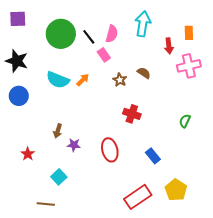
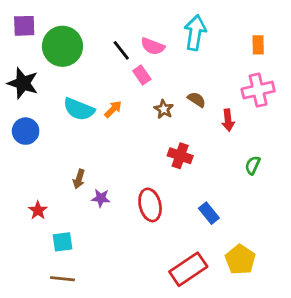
green circle: (61, 34) -> (62, 46), moved
pink semicircle: (112, 34) -> (153, 46), turned 96
red arrow: (169, 46) -> (228, 120), moved
cyan square: (59, 177) -> (62, 242), moved, turned 35

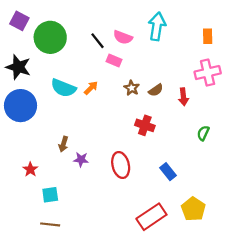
purple square: (24, 26) -> (19, 21), turned 30
pink rectangle: (142, 75) -> (114, 60), turned -32
brown semicircle: (197, 100) -> (156, 90), moved, turned 112
blue circle: (26, 131) -> (20, 106), size x1.5

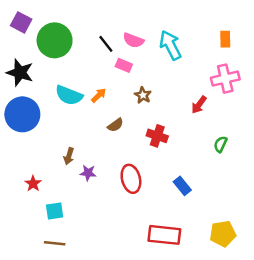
cyan arrow: (157, 26) -> (170, 45), moved, turned -36
brown semicircle: (156, 90) -> (115, 125), moved
red arrow: (183, 97) -> (199, 105), turned 42
yellow pentagon: (193, 209) -> (223, 234), moved, turned 30
red rectangle: (151, 217) -> (164, 235), turned 40

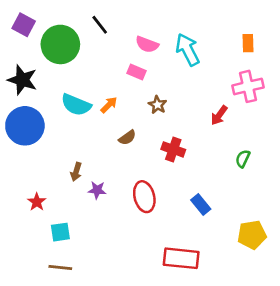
black line: (106, 44) -> (100, 25), moved
yellow pentagon: (223, 234) -> (252, 235), moved

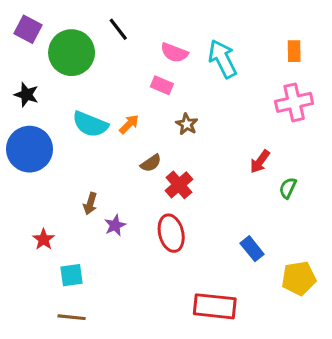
black star: (22, 80) -> (26, 95), size x0.7
red arrow: (219, 115) -> (260, 162), moved
red cross: (173, 149) -> (179, 185), moved, turned 30
purple star: (97, 190) -> (115, 225), turned -30
blue rectangle: (201, 205) -> (252, 249), moved

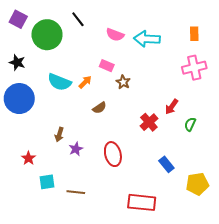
cyan arrow: (223, 59) -> (147, 39), turned -60
pink rectangle: (162, 85) -> (107, 66), moved
red cross: (179, 185) -> (149, 122), moved
brown line: (72, 317) -> (76, 192), moved

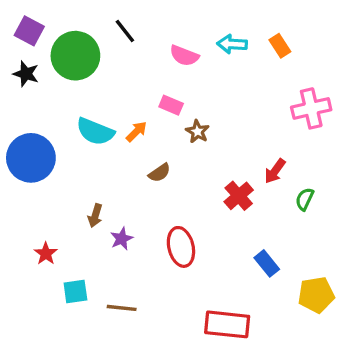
orange rectangle: (194, 34) -> (280, 46), moved, turned -32
cyan arrow: (147, 39) -> (232, 44), moved, size x0.7
black star: (17, 62) -> (26, 74), moved

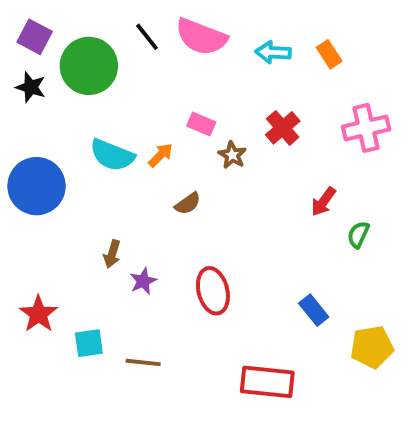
pink semicircle: (184, 56) -> (201, 37), moved, size x1.5
red cross: (239, 196) -> (283, 128), moved
red star: (46, 254) -> (38, 314), moved, size x1.4

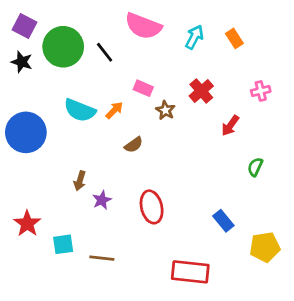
black line: (147, 37) -> (105, 52), moved
cyan arrow: (273, 52) -> (194, 37), turned 115
pink cross: (366, 128) -> (261, 91), size x0.6
red arrow: (323, 202) -> (230, 125), moved

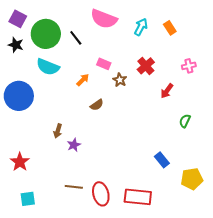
cyan semicircle: (80, 110) -> (48, 67), moved
red ellipse: (152, 207) -> (101, 194), moved
cyan square: (63, 244) -> (28, 199), moved

